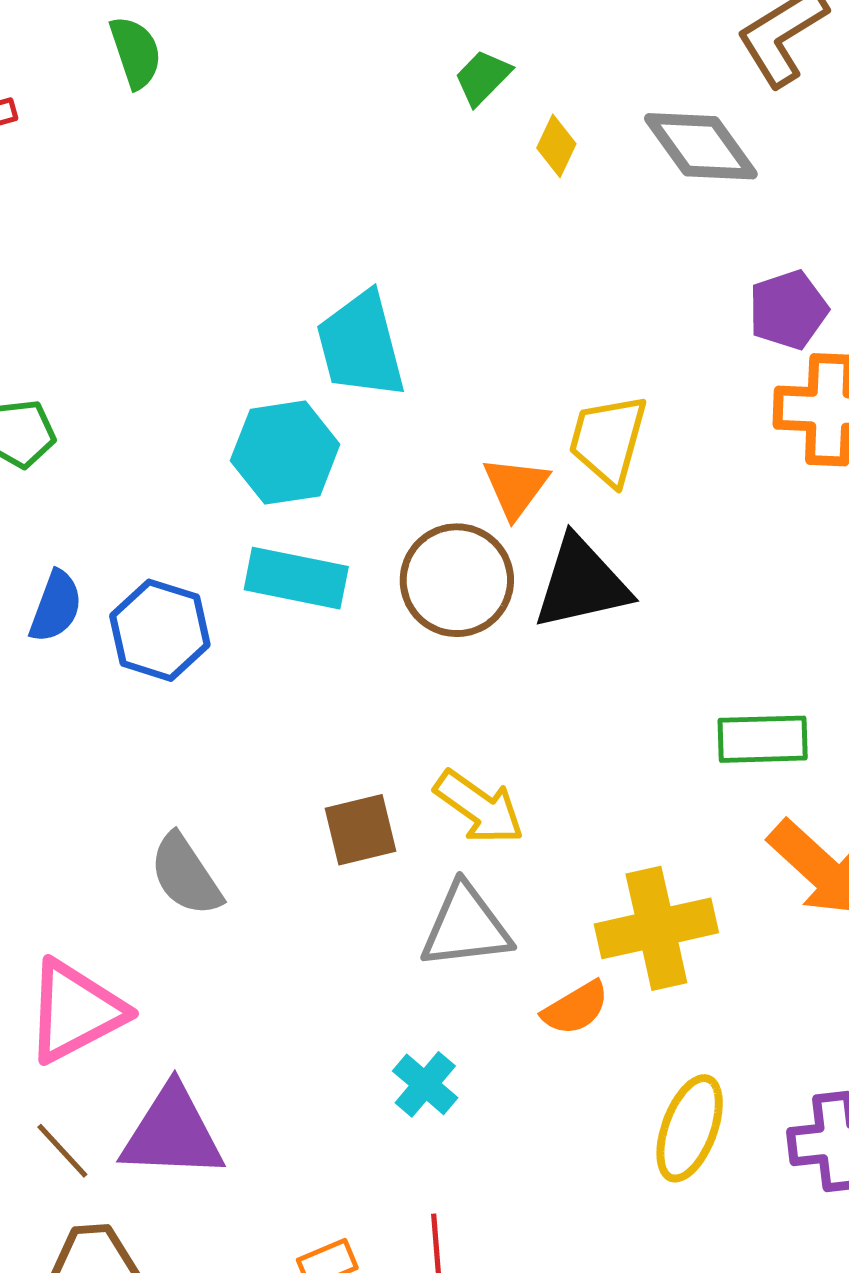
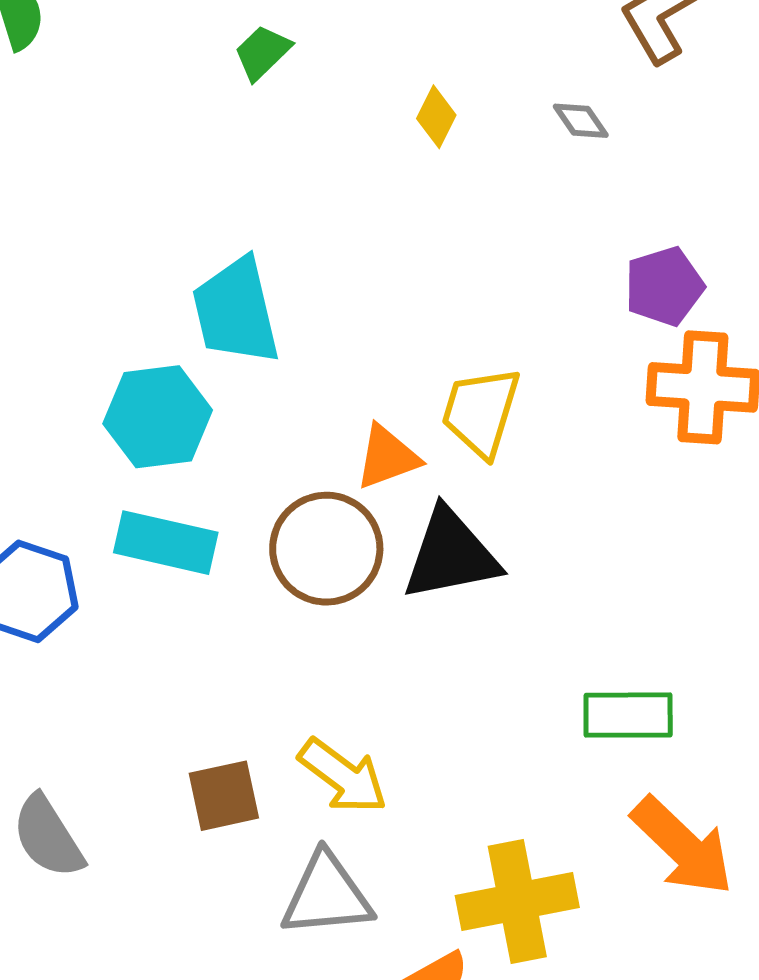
green trapezoid: (483, 78) -> (262, 52), moved
gray diamond: (701, 146) -> (581, 121), size x0.5
orange triangle: (516, 487) -> (387, 457), turned 32

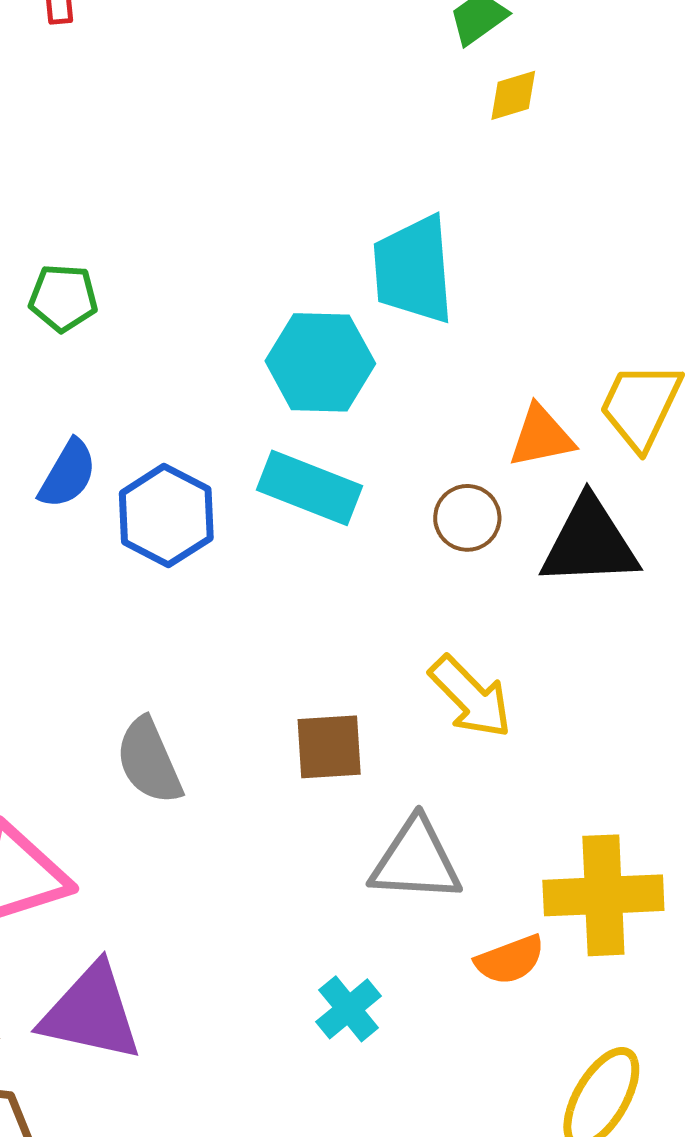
yellow diamond: (436, 117) -> (513, 95), moved, turned 38
brown circle: (326, 549) -> (467, 518), size x0.6
yellow arrow: (343, 776) -> (470, 697), moved

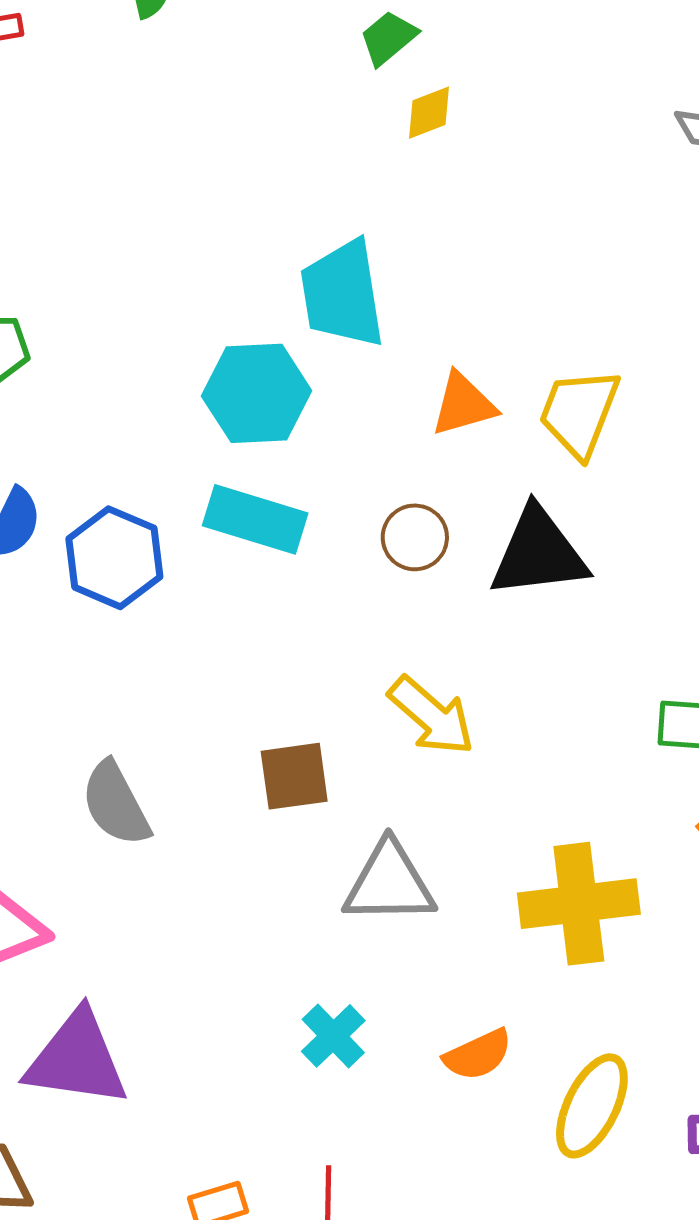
orange triangle: (541, 436) -> (463, 404), moved
orange semicircle: (510, 960) -> (478, 1055), moved

